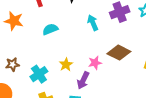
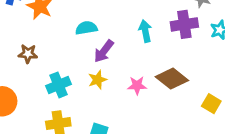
brown star: (12, 64) -> (28, 54), moved
purple arrow: (83, 80) -> (104, 51), moved

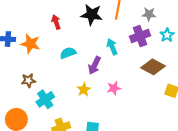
purple arrow: (104, 51) -> (94, 65), moved
brown diamond: (172, 79) -> (153, 67), moved
cyan cross: (59, 85) -> (45, 99), moved

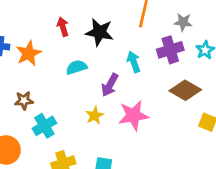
black star: (92, 15) -> (99, 32), moved
orange star: (30, 44) -> (29, 53), turned 30
pink star: (114, 88) -> (133, 115), size x1.6

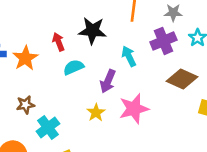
red arrow: (63, 27) -> (58, 42), moved

